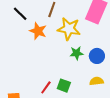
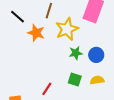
yellow star: (69, 29) -> (67, 29), turned -30
green square: (64, 86) -> (75, 80), moved

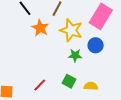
yellow star: (67, 29) -> (71, 30), turned 30
blue circle: (96, 55) -> (96, 45), moved

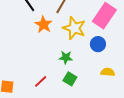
green star: (75, 55) -> (66, 57), moved
yellow semicircle: (91, 86) -> (108, 72), moved

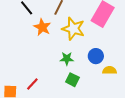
blue circle: (98, 44) -> (96, 56), moved
red line: (41, 81) -> (32, 84), moved

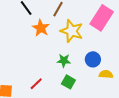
red line: (32, 84) -> (36, 84), moved

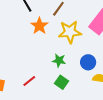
yellow star: (72, 31) -> (70, 32), turned -30

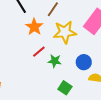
red line: (29, 81) -> (39, 52), moved
green square: (61, 82) -> (65, 88), moved

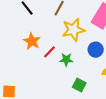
orange star: (34, 27) -> (32, 41), moved
blue circle: (84, 62) -> (96, 50), moved

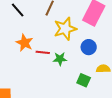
red line: (50, 52) -> (43, 52), turned 56
green square: (79, 85) -> (84, 80), moved

